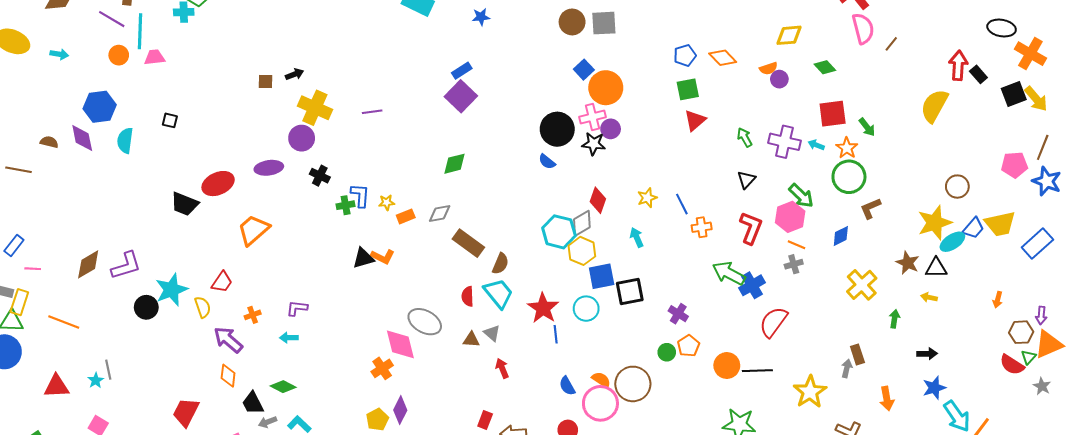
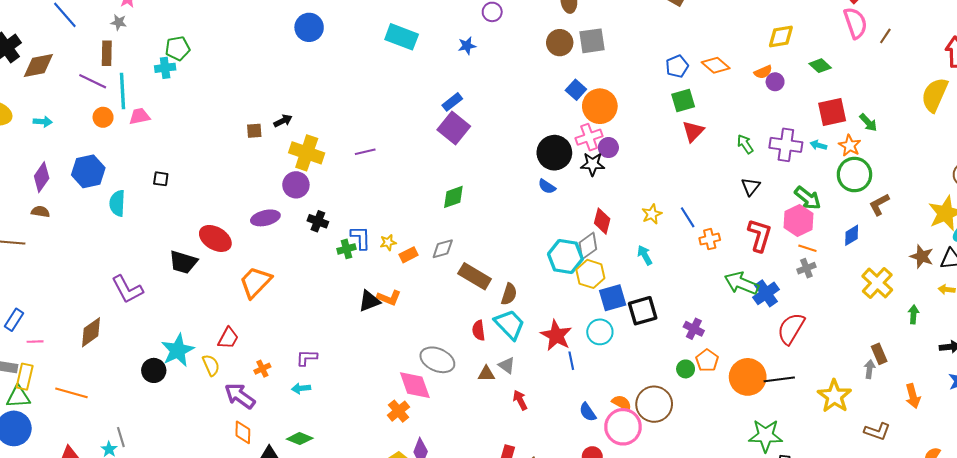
purple diamond: (82, 138) -> (42, 177), moved, turned 52
red ellipse: (218, 184) -> (215, 238), turned 60
purple L-shape: (126, 266) -> (127, 289), moved, turned 84
orange circle: (727, 366) -> (748, 377), size x1.4

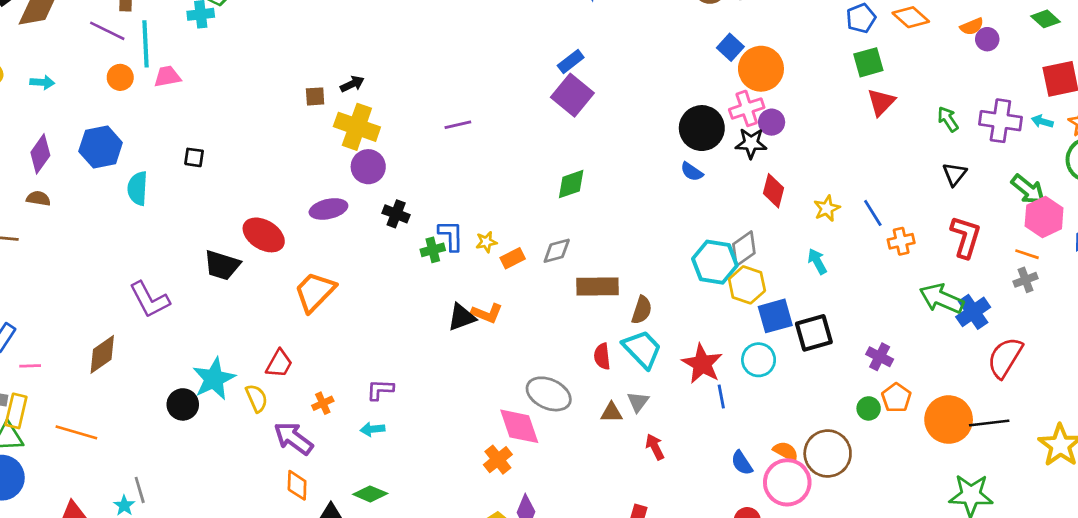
yellow cross: (307, 153) -> (357, 127), moved
red diamond: (602, 221) -> (773, 191), moved
pink hexagon: (799, 221) -> (1044, 217), moved
brown rectangle: (475, 276) -> (597, 287), turned -32
gray triangle: (507, 365) -> (638, 402), turned 30

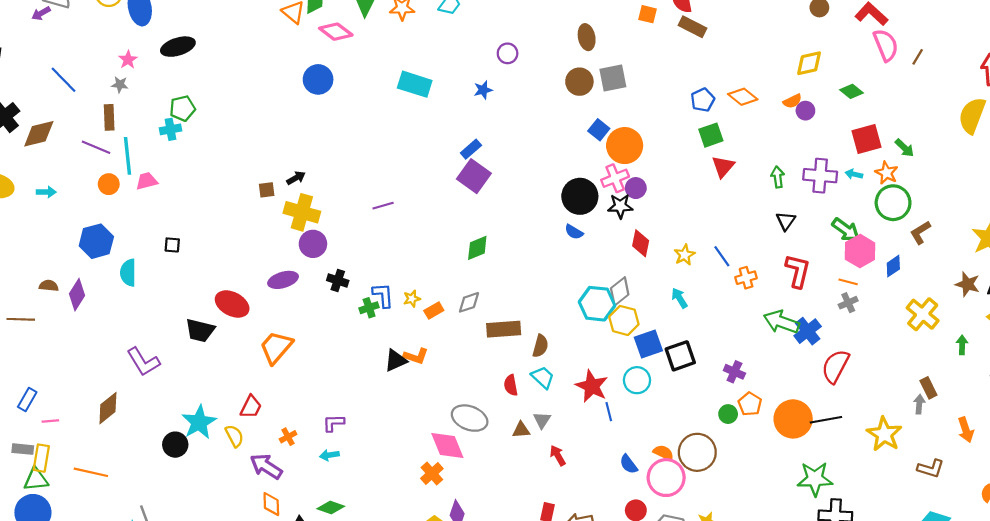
green arrow: (948, 119) -> (778, 177), turned 30
purple diamond: (40, 154) -> (77, 295), moved
cyan trapezoid: (642, 349) -> (543, 377), size x0.7

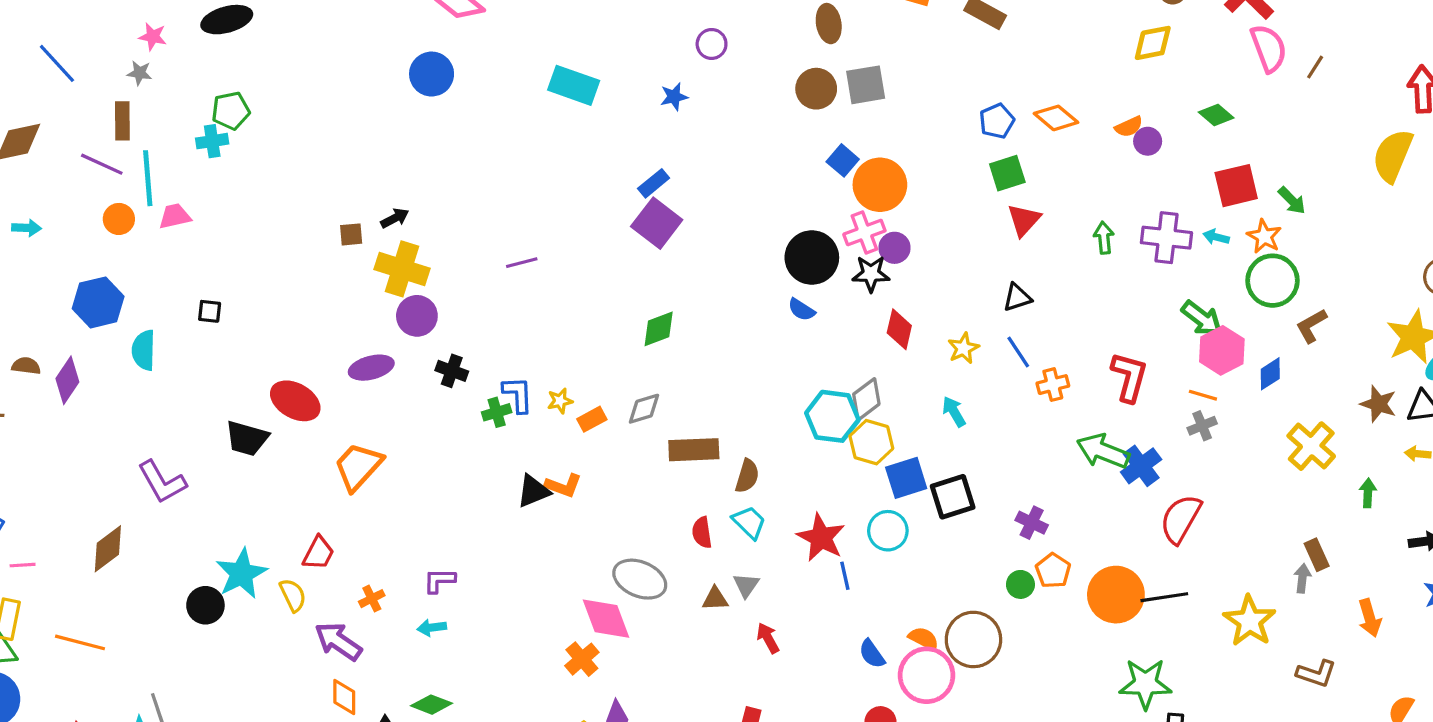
pink star: (128, 60) -> (153, 37), turned -30
yellow diamond: (809, 63) -> (1153, 43), moved
black triangle: (786, 221) -> (1017, 298), moved, turned 36

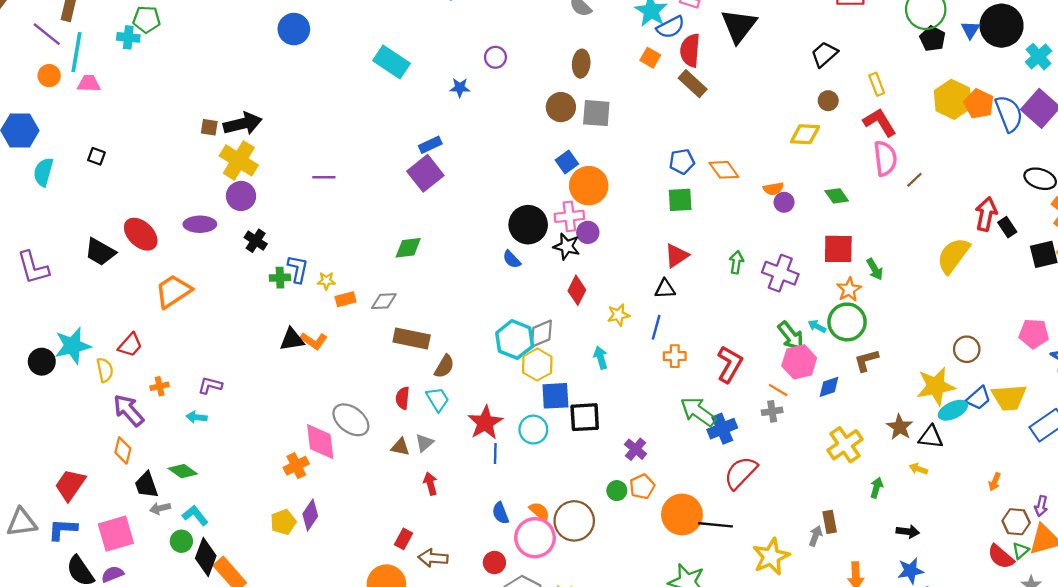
black arrow: (395, 218) -> (243, 124), size x1.8
red triangle: (1024, 220) -> (677, 256), moved
cyan arrow: (1216, 237) -> (817, 326), moved
blue line: (1018, 352) -> (656, 327), turned 35

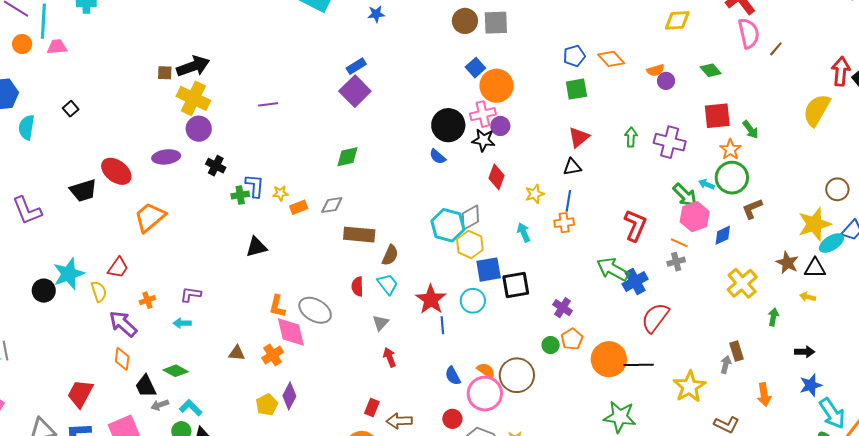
black square: (96, 156) -> (71, 109), turned 35
black trapezoid: (100, 252) -> (83, 191), turned -40
orange L-shape: (314, 341) -> (277, 306), moved, turned 75
orange cross: (675, 356) -> (564, 223), moved
brown triangle: (400, 447) -> (237, 353), moved

